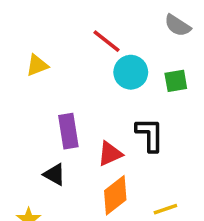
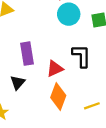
black triangle: (55, 174) -> (18, 83), turned 42
orange diamond: (115, 195) -> (58, 96), turned -32

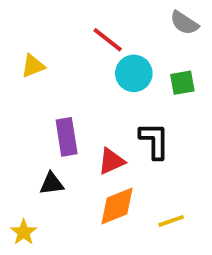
black triangle: (18, 83) -> (52, 184), turned 42
orange diamond: (58, 96) -> (117, 206), turned 48

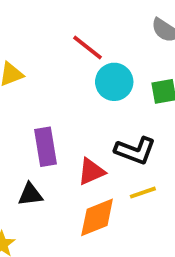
black L-shape: (154, 141) -> (135, 151), turned 111
yellow line: (171, 221) -> (143, 193), moved

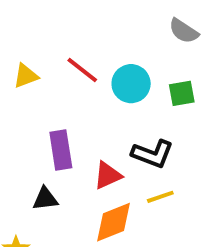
red line: (88, 47) -> (82, 70), moved

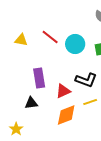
yellow triangle: (26, 76) -> (21, 40), turned 32

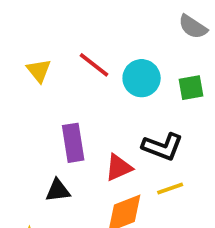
yellow triangle: (21, 40) -> (39, 71), turned 40

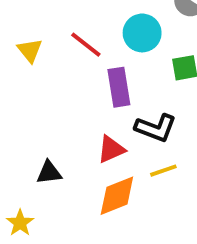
cyan circle: (142, 78) -> (142, 33), moved
purple rectangle: (73, 143) -> (119, 87), moved

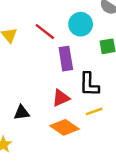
black L-shape: (156, 128) -> (89, 84), turned 70
orange diamond: (117, 196) -> (65, 127), turned 56

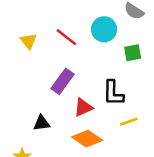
purple rectangle: (66, 59) -> (62, 81), moved, turned 45
yellow line: (94, 111) -> (129, 122), moved

